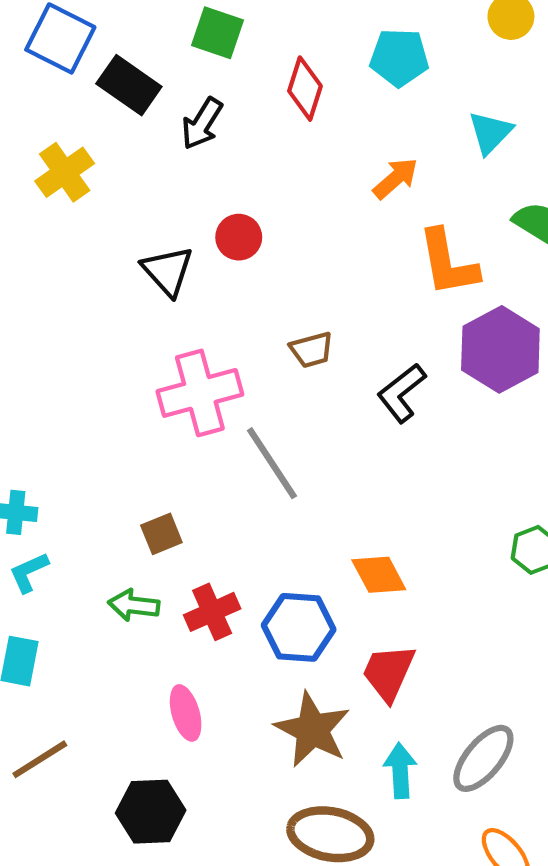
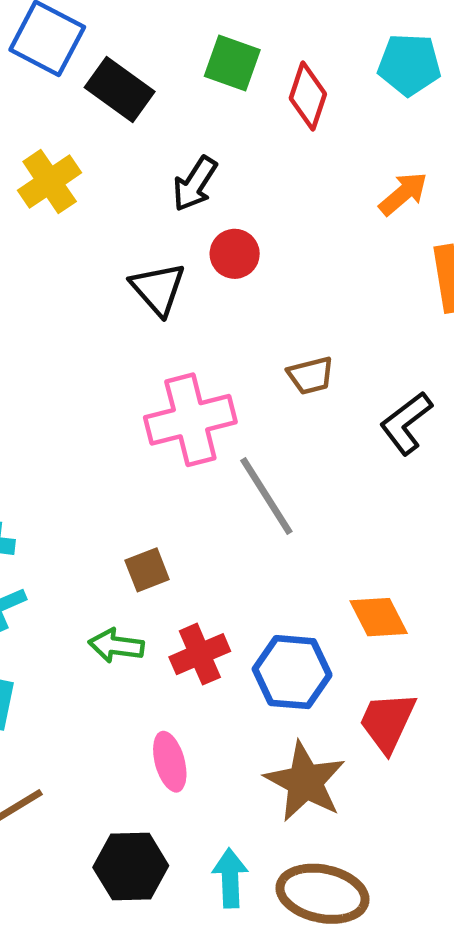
green square: (218, 33) -> (232, 63), moved
black arrow: (202, 123) -> (195, 184), moved
cyan arrow: (400, 771) -> (230, 878), moved

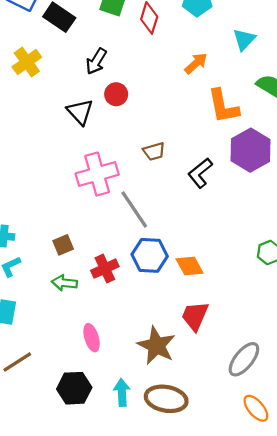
brown square: (147, 570) -> (63, 245), moved
red cross: (200, 654) -> (105, 269), moved
blue hexagon: (292, 672) -> (150, 255), moved

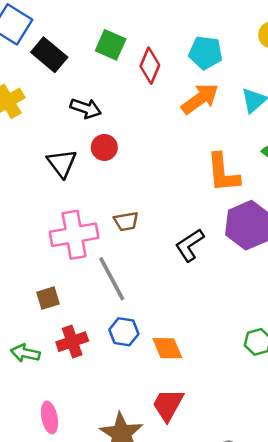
black arrow: (96, 61) -> (86, 108), turned -108
orange arrow: (196, 63) -> (200, 99), moved, size x1.4
brown trapezoid: (154, 151) -> (126, 221), moved
brown square: (63, 245) -> (48, 298), moved
blue hexagon: (150, 255) -> (124, 332), size x0.7

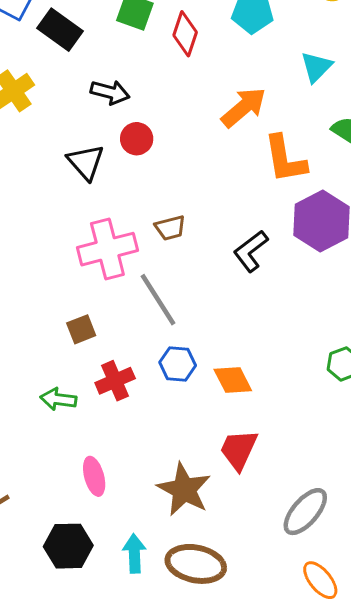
orange arrow: (200, 99) -> (244, 107), moved

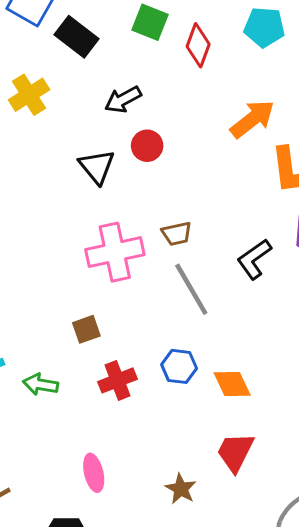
black arrow: (110, 92) -> (123, 100), turned 135
gray line: (158, 300) -> (191, 289), moved
green arrow: (58, 399) -> (41, 384), moved
brown star: (184, 489) -> (181, 489), size x0.6

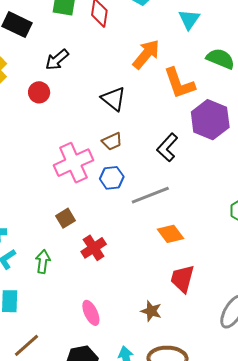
red circle: (147, 146) -> (39, 92), moved
black triangle: (97, 167) -> (114, 99), moved
gray line: (191, 289) -> (150, 195), moved, turned -69
blue hexagon: (179, 366) -> (112, 178), moved
green arrow: (41, 384) -> (43, 262), turned 100

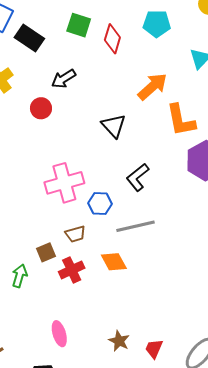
brown trapezoid: (112, 141) -> (75, 234), moved
black L-shape: (167, 147) -> (138, 177), moved
brown square: (65, 218) -> (46, 252), moved
orange diamond: (171, 234) -> (114, 262), moved
red trapezoid: (182, 279) -> (154, 349), moved, size x0.7

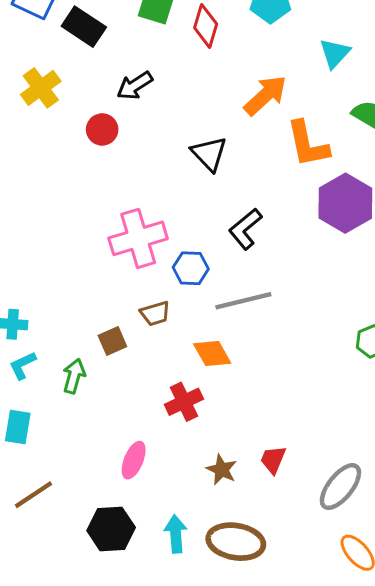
red cross: (72, 270) -> (184, 402), moved
pink ellipse: (59, 334) -> (134, 460), turned 40
red trapezoid: (154, 349) -> (273, 460), moved

